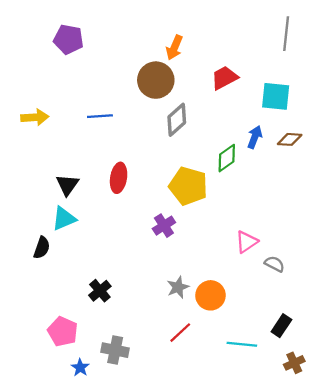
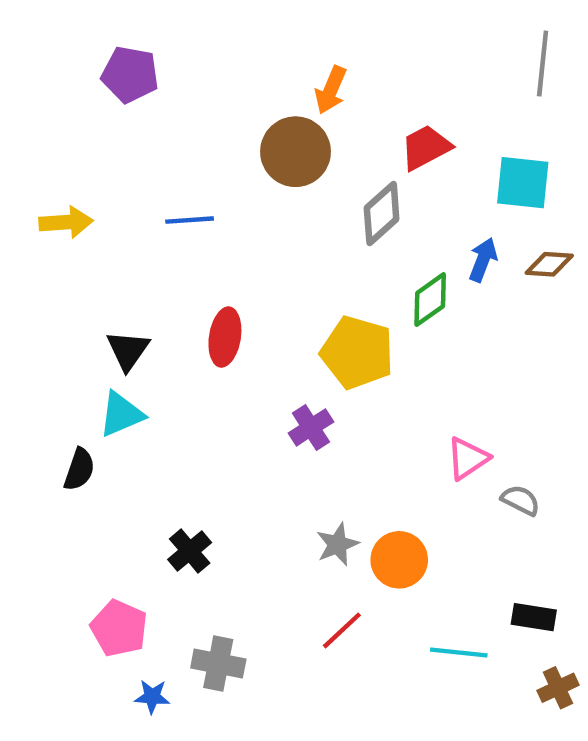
gray diamond: (177, 120) -> (382, 213), moved
black rectangle: (281, 326) -> (534, 617), turned 65
blue star: (80, 368) -> (152, 697), turned -30

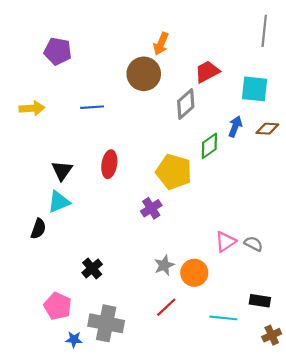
purple pentagon: (130, 74) -> (58, 51), moved
pink triangle: (468, 458) -> (225, 242), moved
gray cross: (218, 664) -> (106, 323), size x1.4

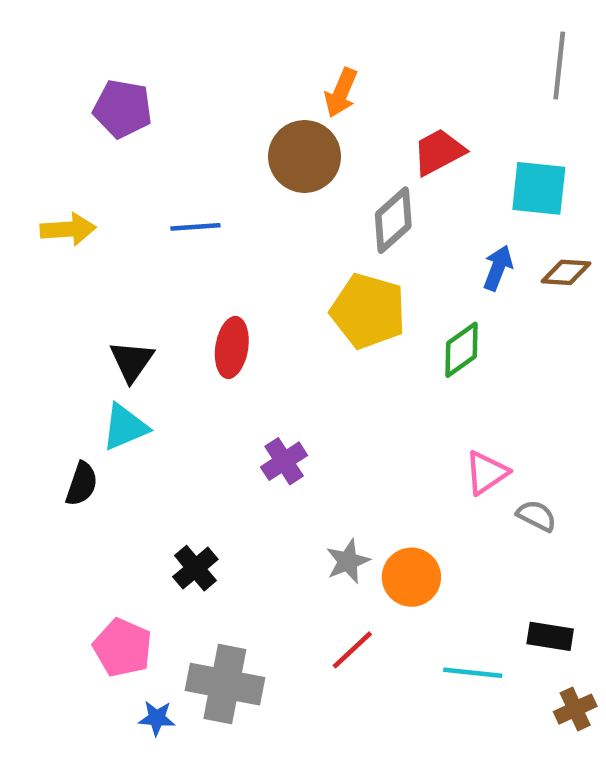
green diamond: (209, 146) -> (461, 350), moved
yellow pentagon: (174, 172) -> (368, 311), moved
purple cross: (151, 208) -> (284, 461), moved
pink triangle: (225, 242) -> (486, 473), moved

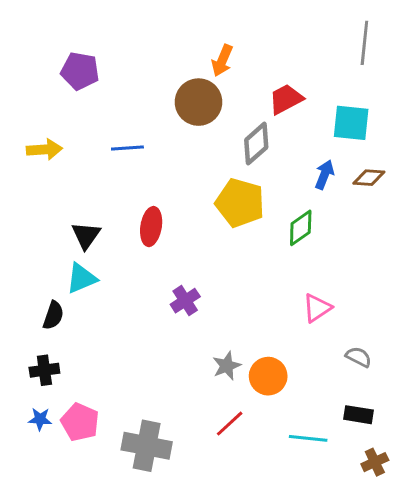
gray semicircle: (537, 516) -> (358, 357), moved
black cross: (195, 568) -> (44, 370), moved, turned 32
blue star: (157, 718) -> (40, 419), moved

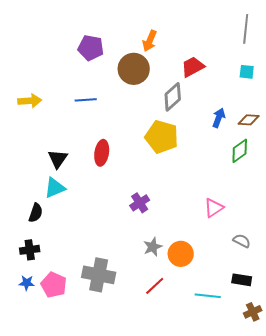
purple pentagon: (80, 71) -> (91, 48), moved
cyan square: (351, 123) -> (247, 72), moved, size x0.6
green diamond: (301, 228) -> (240, 151), moved
purple cross: (185, 301) -> (140, 203), moved
gray cross: (147, 446) -> (99, 275), moved

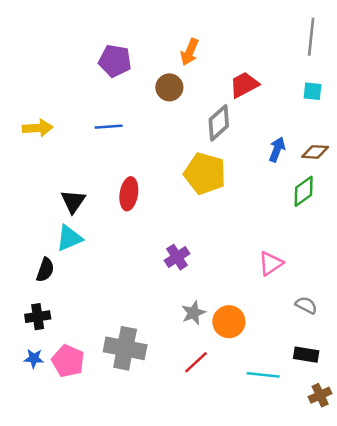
brown circle: (134, 69) -> (169, 87), size x0.7

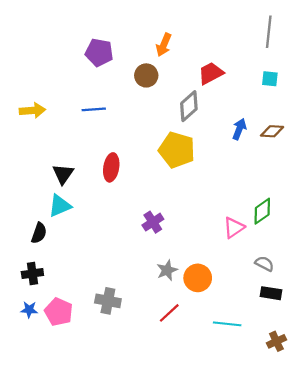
green diamond: (304, 191) -> (262, 211), moved
gray cross: (125, 348) -> (108, 301), size x0.7
black rectangle: (306, 355) -> (271, 293), moved

